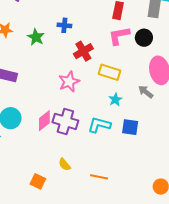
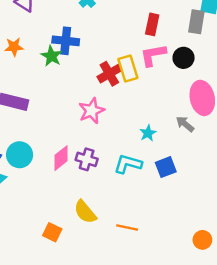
blue cross: (64, 25) -> (66, 41), moved, size x1.5
yellow rectangle: (109, 72) -> (128, 68), moved, turned 55
purple cross: (65, 121) -> (87, 159), size x0.7
blue square: (130, 127) -> (166, 167), turned -30
yellow semicircle: (65, 164) -> (85, 212), size x1.5

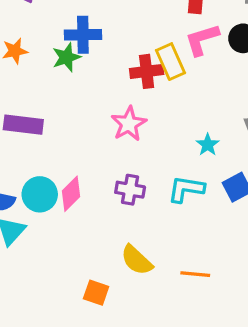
green star: (51, 56) -> (66, 57), turned 30
red cross: (109, 74) -> (147, 71), turned 30
pink diamond: (61, 158) -> (71, 194), moved

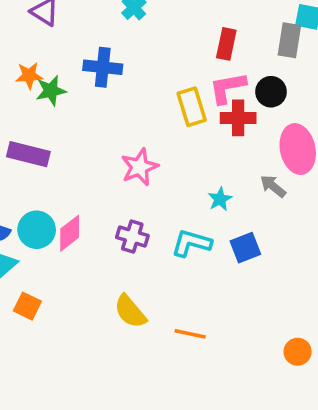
green star: (66, 57) -> (51, 91), moved
red cross: (147, 71) -> (238, 118), moved
orange square: (96, 293) -> (27, 306), moved

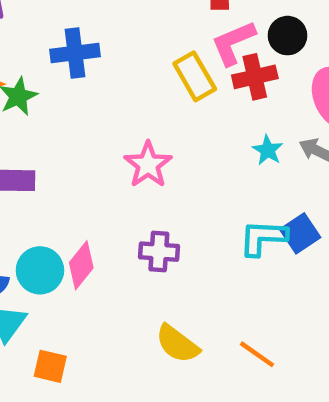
cyan star: (220, 199) -> (268, 150), moved
cyan L-shape: (191, 243) -> (263, 238), moved
orange line: (190, 334) -> (257, 354), turned 36

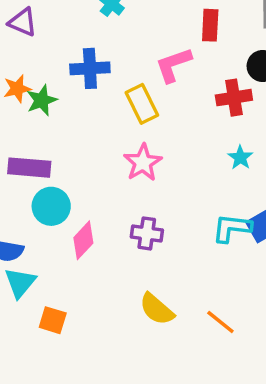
pink L-shape: (233, 43) -> (173, 65), moved
yellow rectangle: (195, 76) -> (142, 104), moved
cyan circle: (40, 270) -> (51, 206), moved

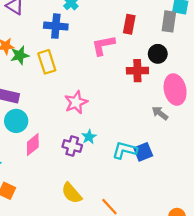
blue cross: (90, 68) -> (56, 26), moved
yellow rectangle: (142, 104) -> (47, 62), moved
cyan star: (240, 158) -> (89, 137), moved

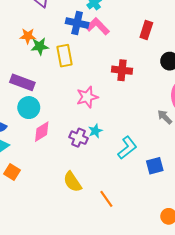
pink L-shape: (103, 45) -> (98, 26), moved, turned 50
red cross: (137, 71) -> (122, 70), moved
cyan L-shape: (125, 150) -> (127, 148), turned 120
blue square: (143, 152) -> (155, 166), moved

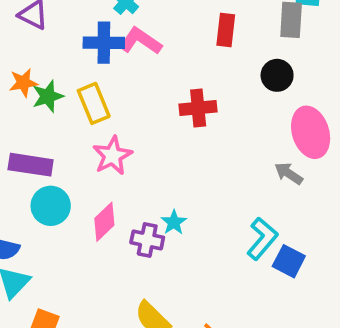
pink star: (87, 97) -> (112, 156), moved
pink diamond: (42, 132) -> (104, 222), moved
cyan L-shape: (127, 148) -> (262, 239), moved
blue square: (155, 166) -> (289, 261), turned -36

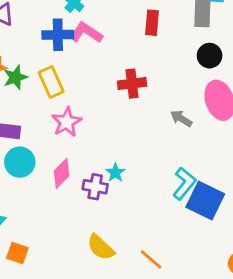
black circle: (277, 75) -> (210, 56), moved
gray arrow: (289, 173) -> (181, 118), moved
blue square: (289, 261) -> (205, 200), size x1.5

